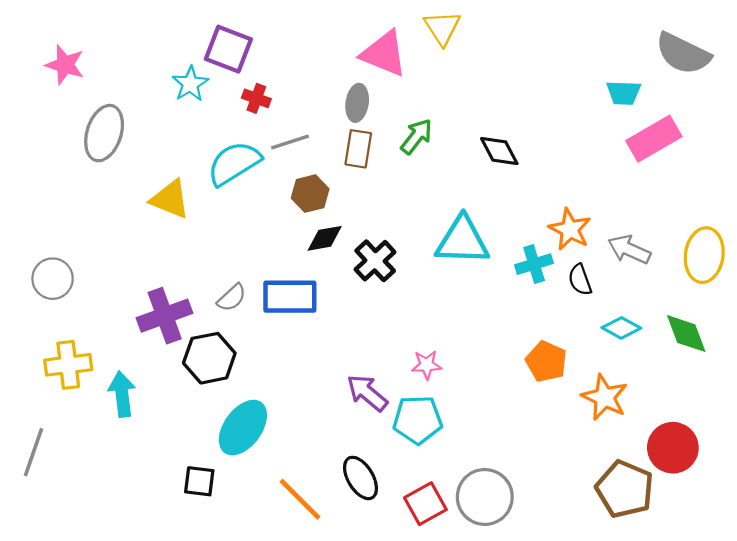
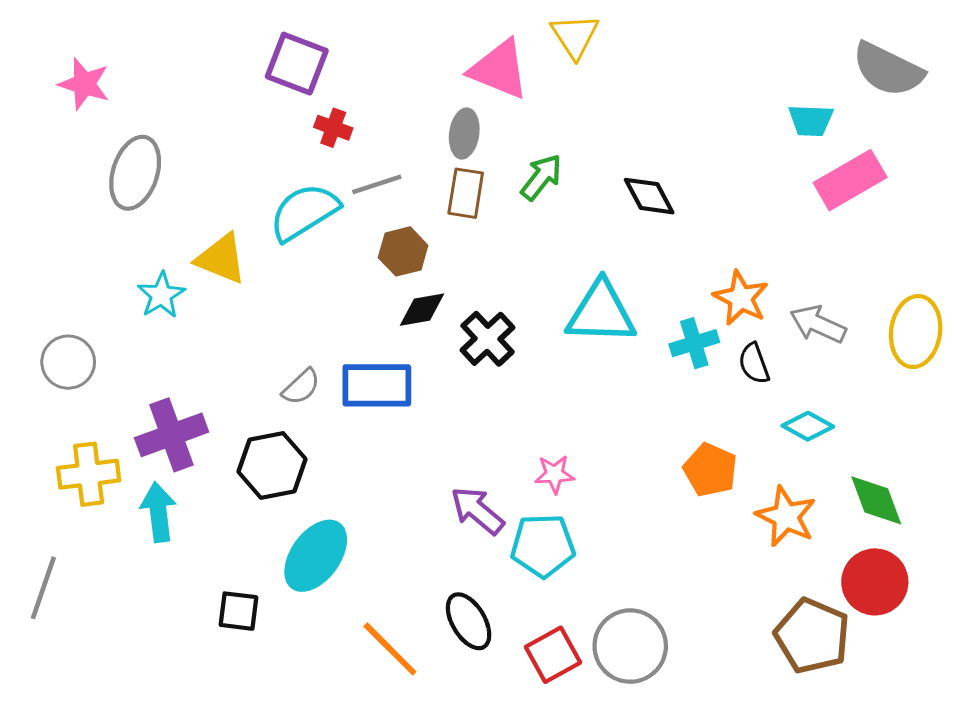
cyan star: (190, 84) -> (161, 295), moved
purple cross: (165, 316) -> (172, 435), moved
green diamond: (686, 334) -> (876, 500), moved
black square: (199, 481) -> (239, 611), moved

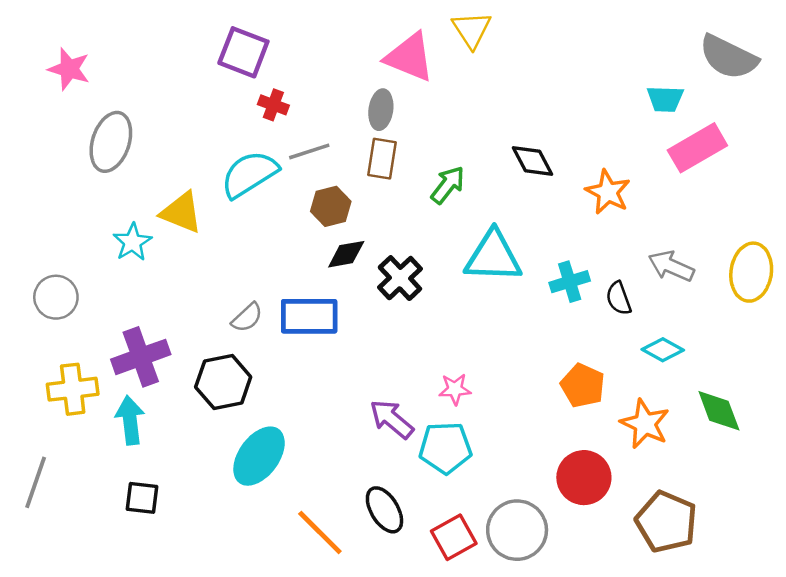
green arrow: (541, 177) -> (448, 185), moved
orange star: (741, 298) -> (608, 192), moved
red circle: (875, 582) -> (584, 478), moved
black square: (239, 611) -> (142, 498), moved

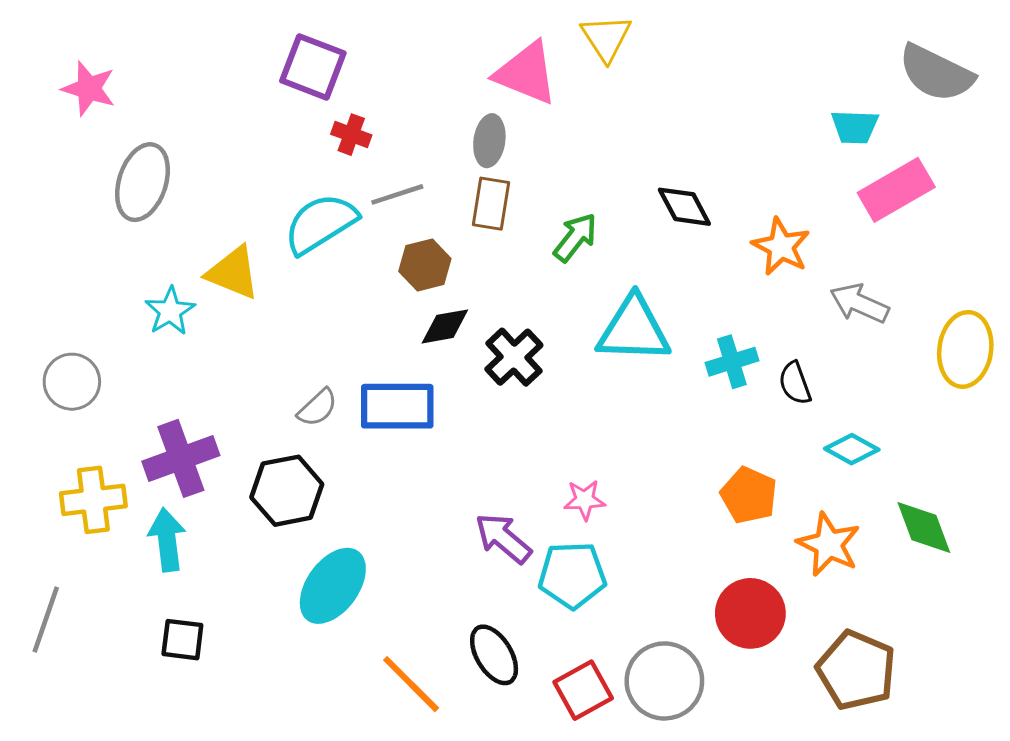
gray arrow: (671, 266) -> (859, 303), moved

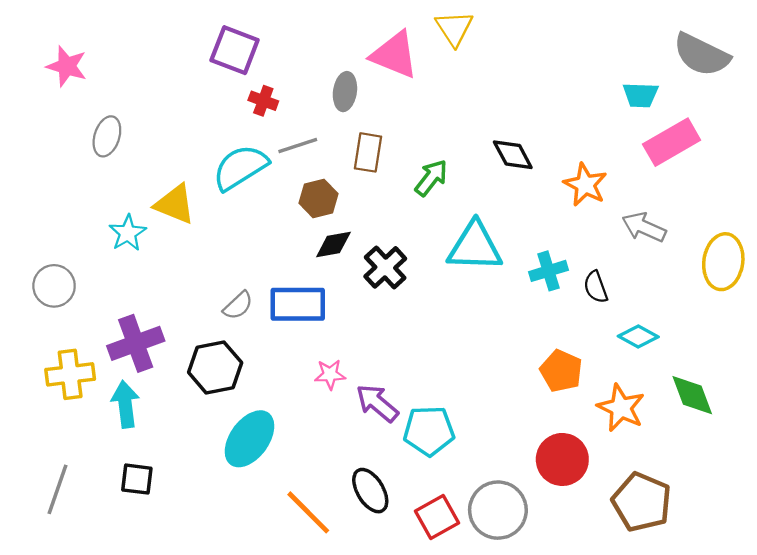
gray ellipse: (489, 141) -> (345, 92), moved
gray ellipse: (142, 182) -> (107, 136), size x0.7
pink star: (585, 500) -> (330, 374), moved
gray line: (46, 620) -> (57, 489), moved

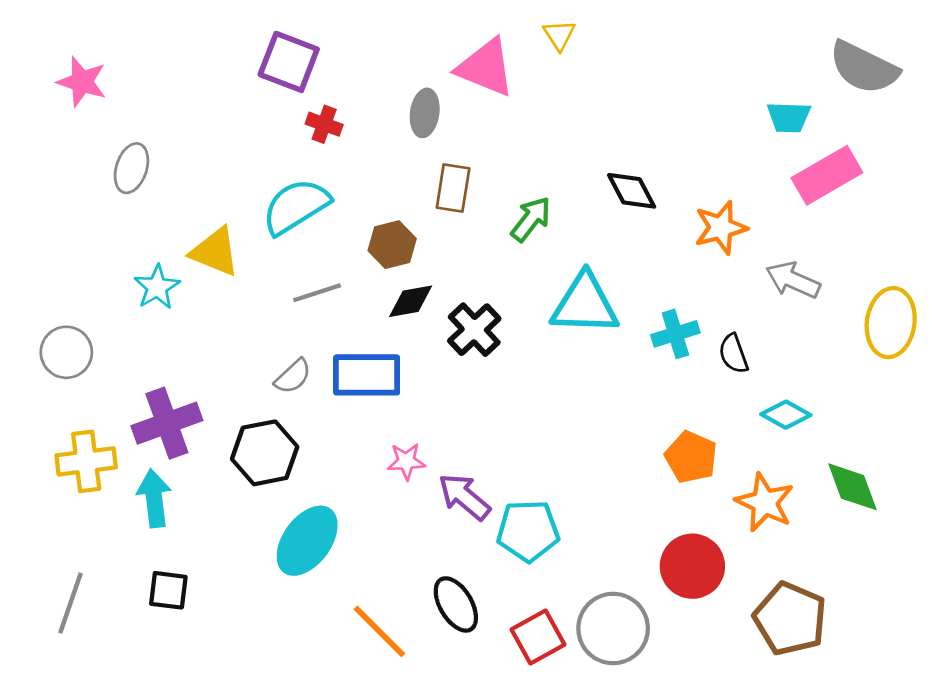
yellow triangle: (454, 28) -> (559, 35), size x0.7
gray line: (298, 146) -> (317, 293), moved
orange star: (585, 185) -> (721, 228), turned 30

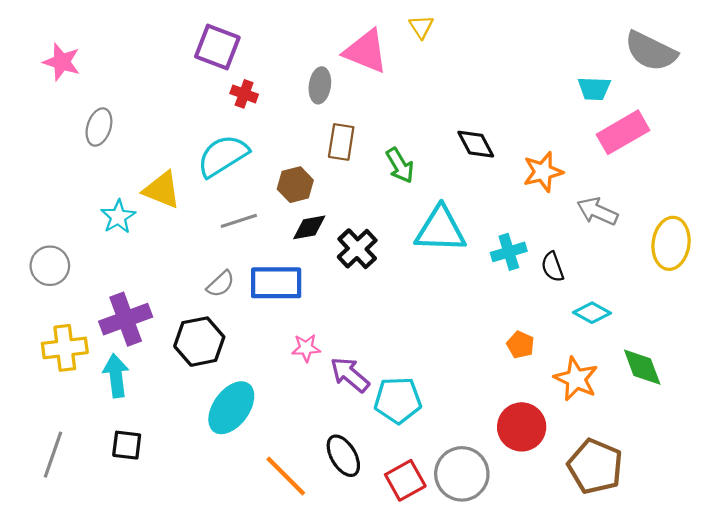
green arrow: (531, 219) -> (400, 165), turned 111
orange pentagon: (691, 457) -> (521, 345), size x0.7

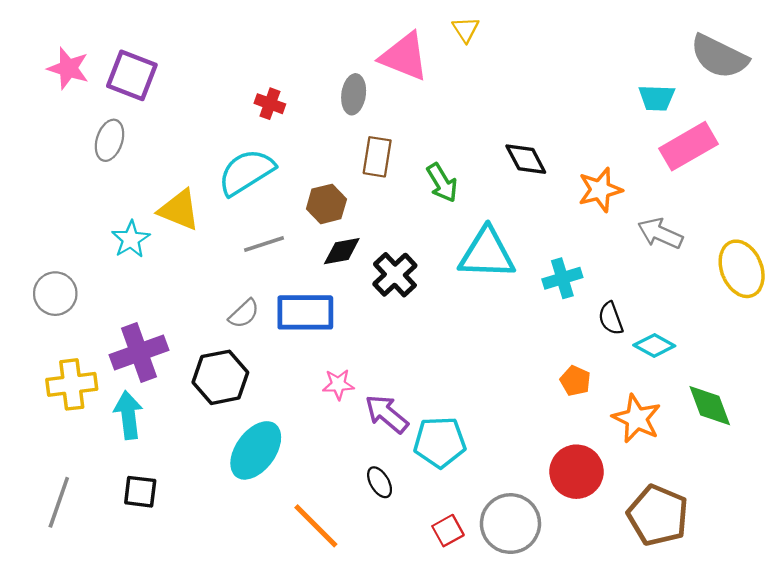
purple square: (217, 47) -> (132, 75), moved
yellow ellipse: (671, 243) -> (742, 269), turned -30
black semicircle: (553, 267) -> (611, 318), moved
black ellipse: (343, 456) -> (380, 482), moved, size x0.7
red square: (405, 480) -> (448, 531), size x0.7

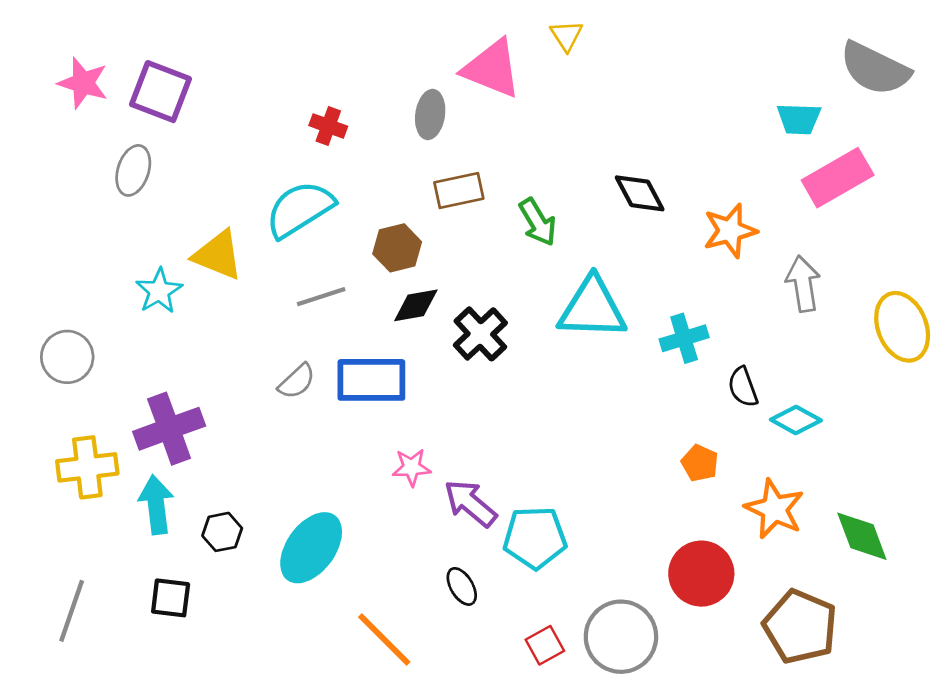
brown rectangle: (377, 157) -> (459, 191), turned 69
gray arrow: (660, 233) -> (803, 284), turned 57
black hexagon: (220, 377) -> (222, 532), moved, size x0.6
green diamond: (710, 406) -> (862, 536), moved

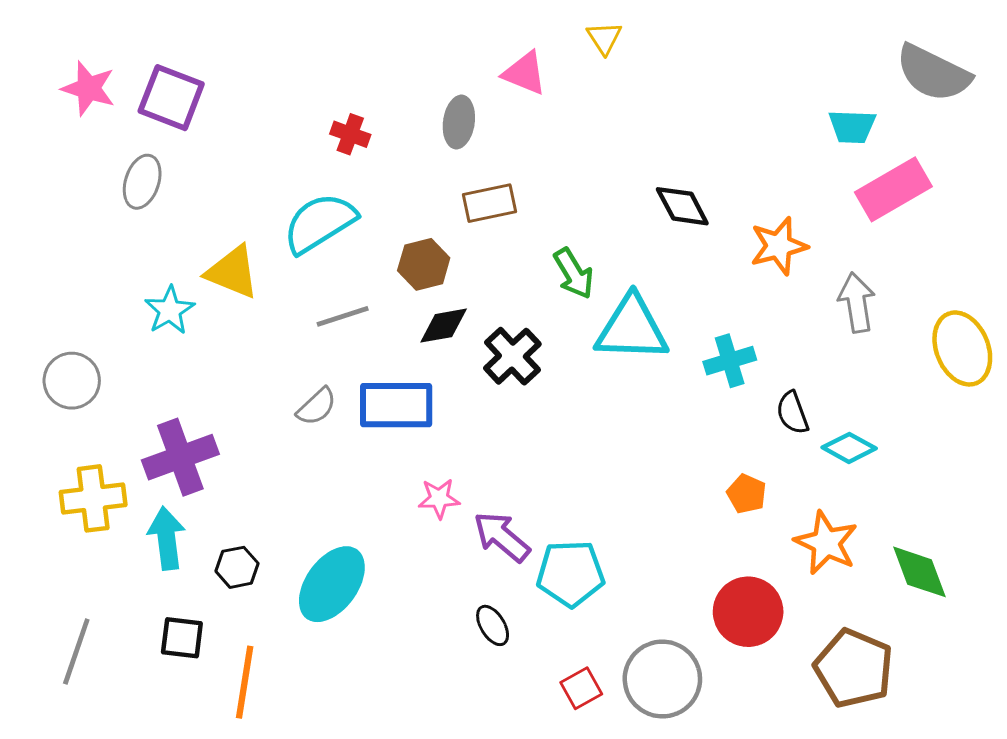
pink triangle: (492, 69) -> (525, 73), size x0.7
green arrow: (538, 222) -> (574, 274), moved
orange line: (384, 640) -> (245, 682), moved, turned 54

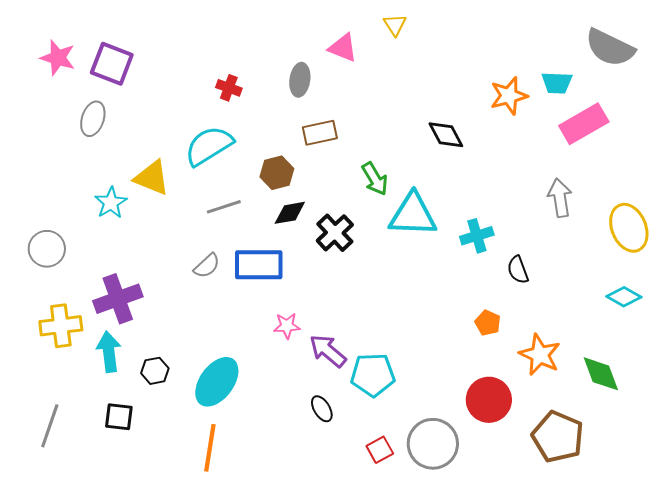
orange star: (779, 246) -> (509, 96), moved
cyan diamond: (849, 448) -> (624, 297), moved
orange line: (245, 682) -> (210, 448), moved

